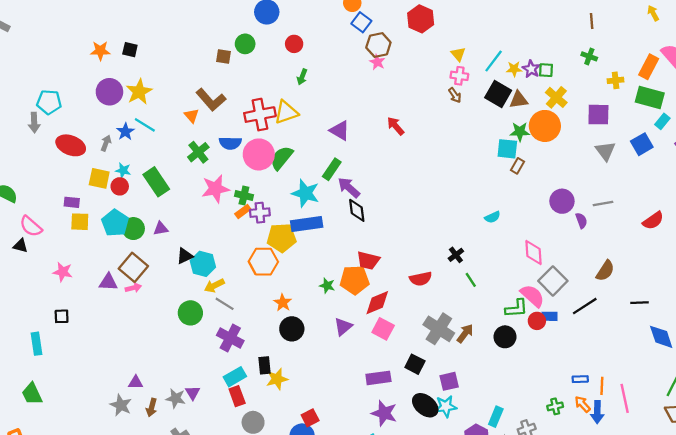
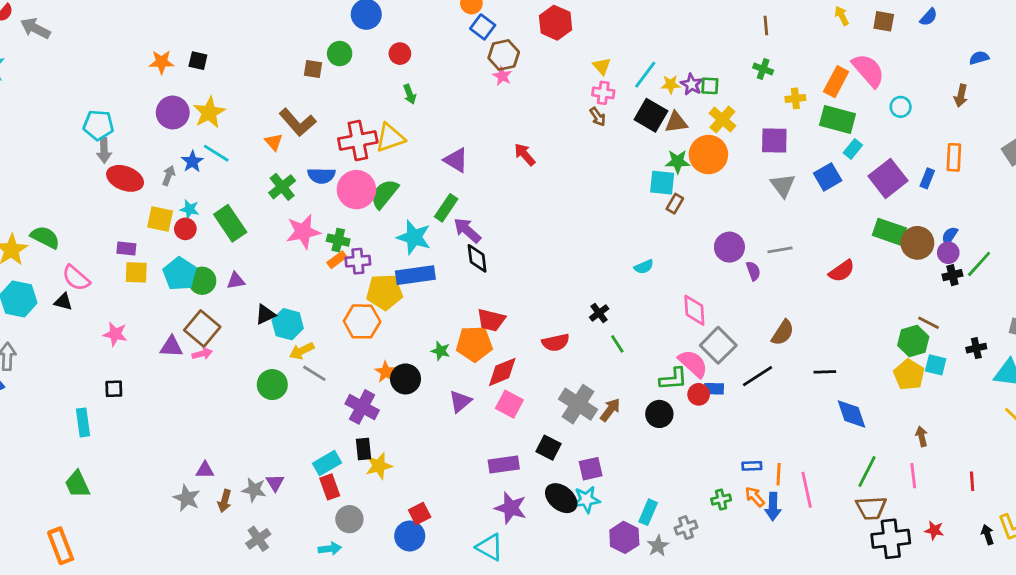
green arrow: (302, 77) -> (410, 94), turned -42
gray arrow: (34, 123) -> (104, 150), moved
black circle: (292, 329) -> (406, 379), moved
purple cross: (230, 338) -> (362, 407), moved

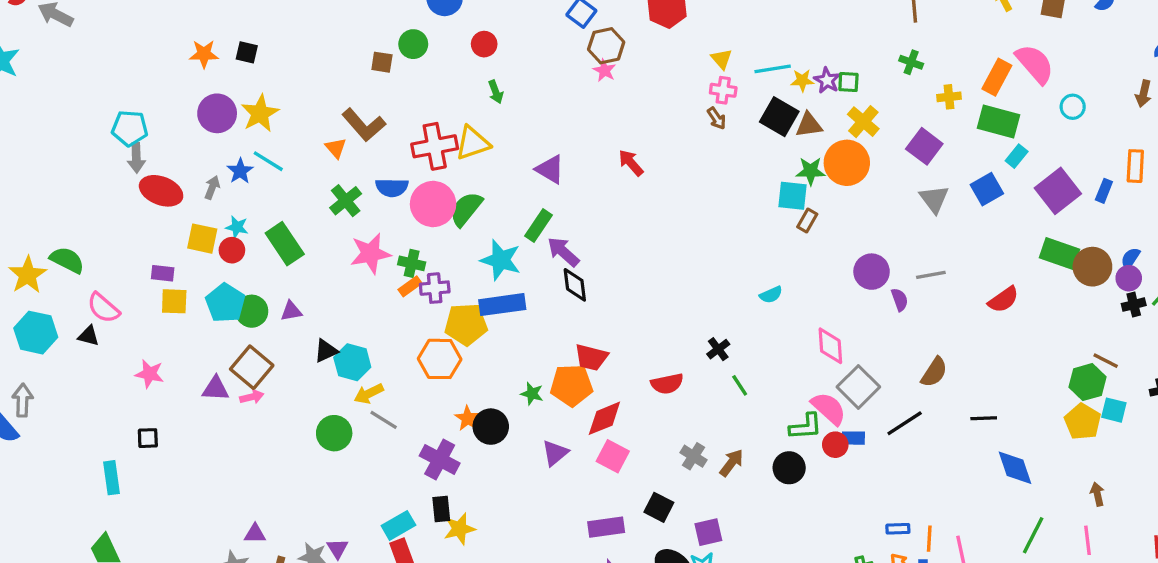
cyan line: (645, 75) -> (773, 69), turned 44
purple square: (774, 141) -> (924, 146), turned 36
gray cross: (578, 404) -> (694, 456), size x0.6

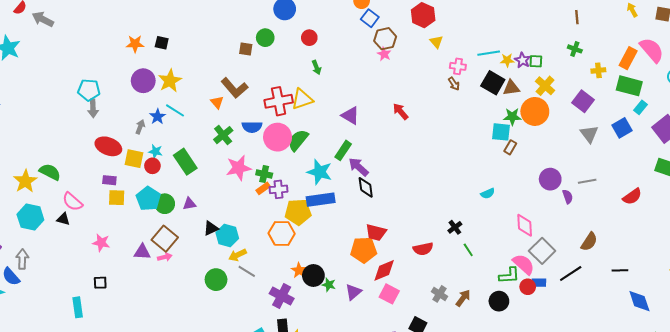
yellow triangle: (722, 59) -> (436, 42), moved
red ellipse: (161, 191) -> (108, 146), moved
green star: (532, 394) -> (329, 285), moved

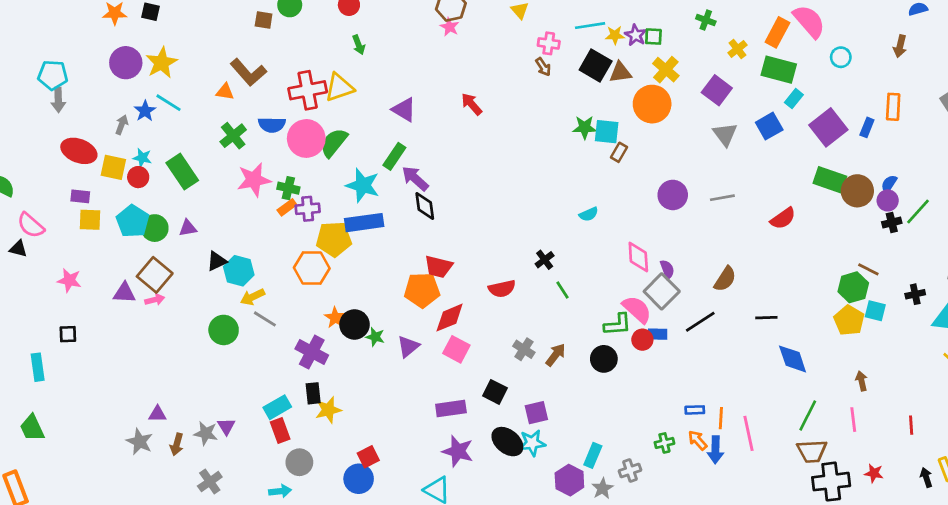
yellow cross: (598, 70) -> (737, 49), turned -32
orange triangle: (217, 102) -> (225, 92), turned -40
green star: (512, 117) -> (585, 127), moved
purple semicircle: (568, 197) -> (667, 269), moved

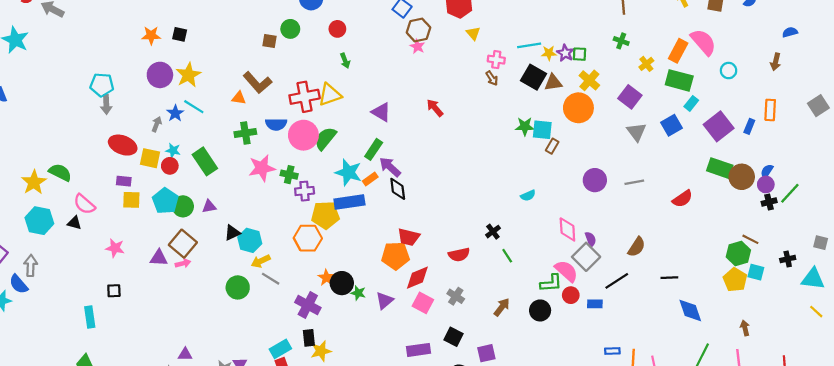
green cross: (233, 136) -> (245, 133), turned 30
orange rectangle: (287, 207) -> (370, 179), moved
blue rectangle: (658, 334) -> (595, 304), moved
gray cross: (524, 349) -> (456, 296), moved

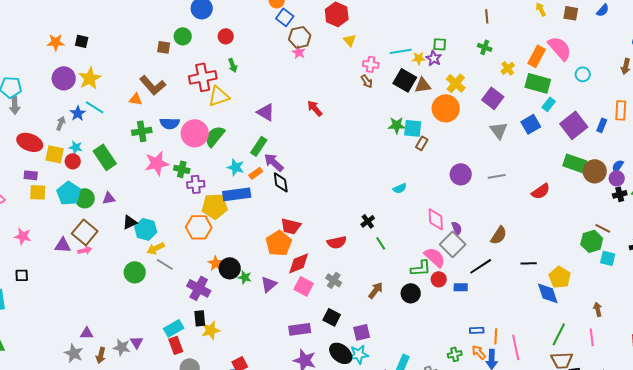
green square: (580, 54) -> (440, 44), moved
red cross: (305, 97) -> (203, 77), moved
cyan star: (348, 172) -> (236, 167), size x0.7
orange pentagon: (395, 256) -> (279, 243), turned -30
yellow pentagon: (735, 280) -> (560, 277), moved

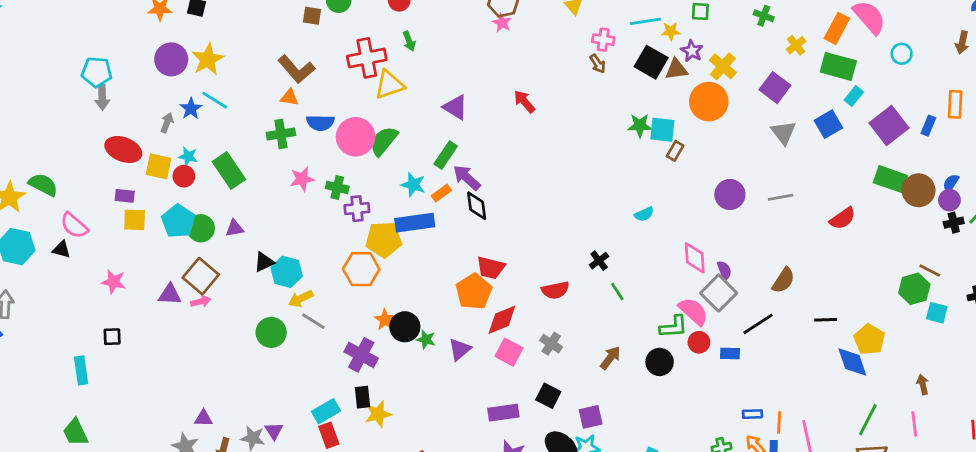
purple star: (434, 58) -> (692, 51), moved
orange triangle: (136, 99) -> (289, 97), moved
pink star: (157, 163) -> (302, 179), size x0.7

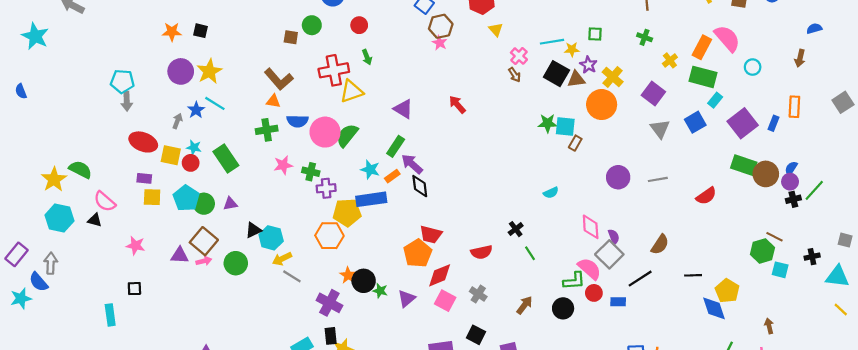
pink cross: (603, 40) -> (519, 56), turned 35
green circle: (271, 332) -> (236, 263), moved

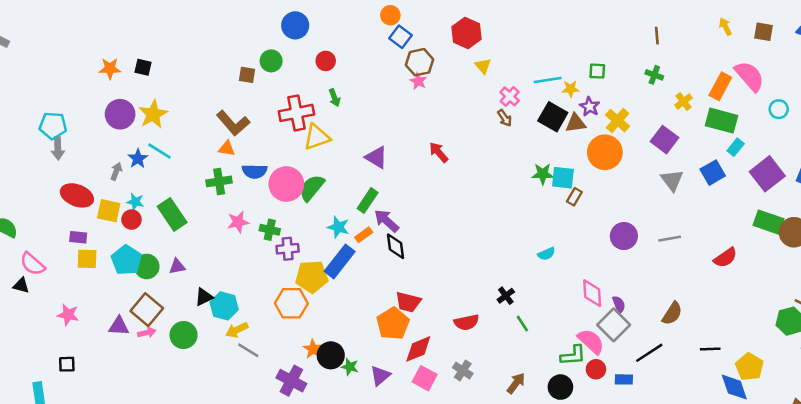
blue rectangle: (371, 199) -> (340, 261), turned -44

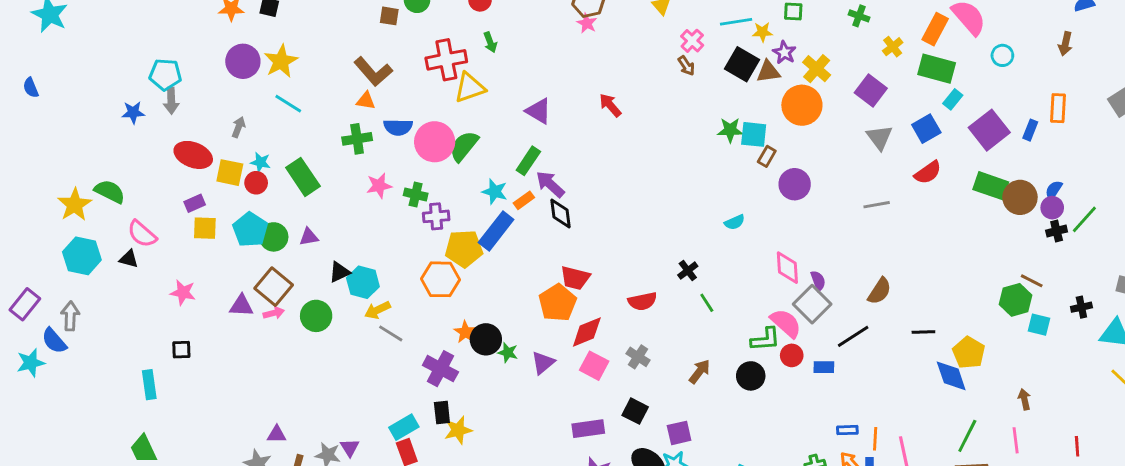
blue star: (138, 159) -> (133, 113), moved, turned 30
purple circle: (624, 236) -> (795, 184), moved
purple rectangle: (78, 237) -> (195, 203), turned -30
red semicircle: (725, 258) -> (928, 173), moved

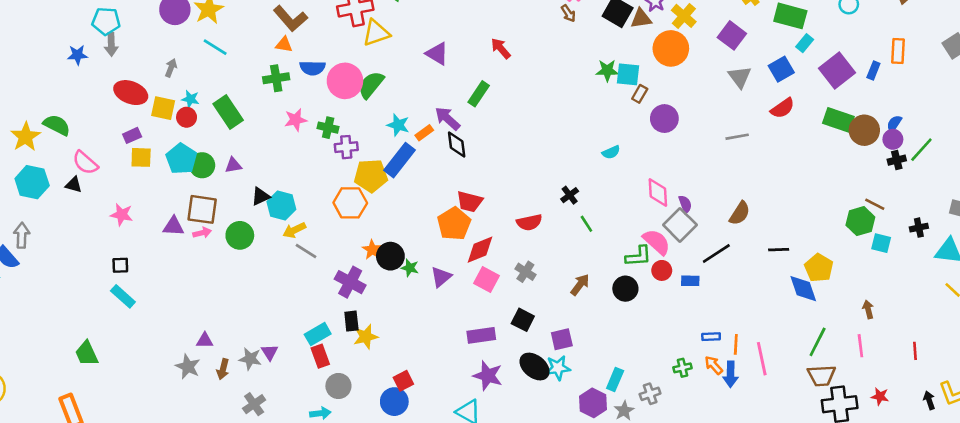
green rectangle: (528, 161) -> (479, 94), moved
brown square: (274, 287) -> (202, 209), turned -32
cyan rectangle: (149, 385) -> (123, 296), moved, turned -40

